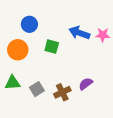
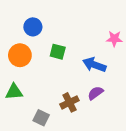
blue arrow: (79, 33) -> (94, 65), moved
gray square: (37, 89) -> (41, 118), moved, turned -32

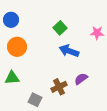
blue circle: (33, 27) -> (11, 20), moved
green square: (58, 52) -> (60, 28), moved, turned 32
blue arrow: (94, 65) -> (69, 51), moved

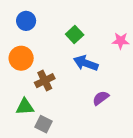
blue circle: (11, 20) -> (26, 21), moved
green triangle: (12, 78) -> (25, 107), moved
brown cross: (59, 87) -> (45, 81), moved

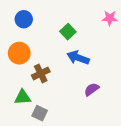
pink star: (121, 41) -> (110, 18), moved

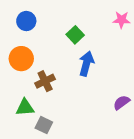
blue arrow: (78, 58) -> (86, 64), turned 85
purple semicircle: (92, 89) -> (122, 102), moved

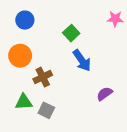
blue arrow: (86, 64) -> (82, 60), turned 130
purple semicircle: (122, 102) -> (104, 94), moved
gray square: (44, 125) -> (46, 110), moved

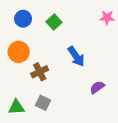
green square: (71, 33) -> (54, 22), moved
green triangle: (24, 102) -> (16, 107), moved

